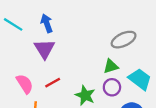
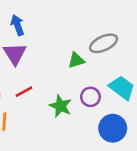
green triangle: (111, 66) -> (76, 60), moved

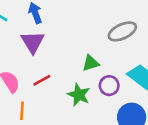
green triangle: (76, 60) -> (91, 63), moved

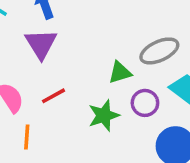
gray ellipse: (122, 31) -> (159, 51), moved
green star: (79, 95) -> (104, 116), turned 30

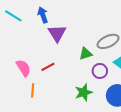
purple triangle: (41, 44) -> (57, 33), moved
green star: (104, 116) -> (84, 92), moved

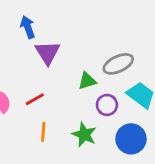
orange line: (33, 90) -> (43, 132), moved
green star: (84, 92) -> (84, 135), turned -30

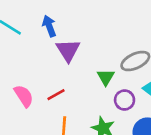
green triangle: (87, 81) -> (106, 77), turned -42

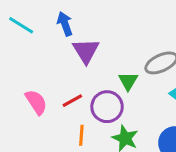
purple circle: (125, 100) -> (107, 107), moved, size x1.4

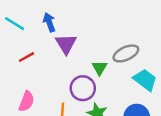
red line: (72, 101) -> (26, 57), moved
pink semicircle: (36, 102) -> (26, 101), moved, turned 54

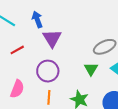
green triangle: (100, 68) -> (91, 69), moved
purple circle: (83, 88) -> (48, 71), moved

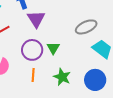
green triangle: (91, 69) -> (53, 48), moved

